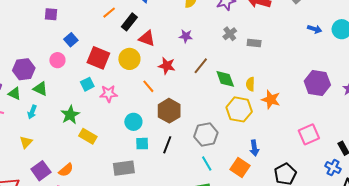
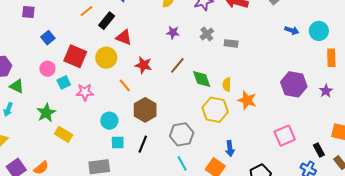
purple star: (186, 36) -> (173, 32), moved
pink circle: (57, 60) -> (47, 69), moved

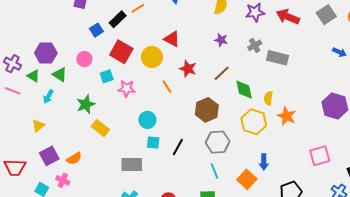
black rectangle: (107, 21) -> (118, 19), moved
gray rectangle: (231, 43) -> (278, 58), size x1.5
pink circle: (47, 69) -> (84, 59), moved
brown hexagon: (145, 110) -> (207, 110), moved

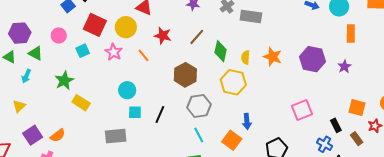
pink star: (127, 88) -> (114, 52), moved, turned 30
green diamond: (244, 90) -> (221, 51), turned 30
orange star: (287, 116) -> (273, 57), moved

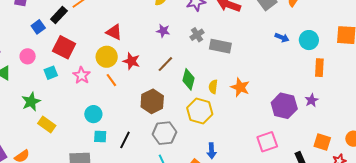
yellow circle: (126, 27) -> (107, 57), moved
purple hexagon: (313, 59) -> (284, 106), moved

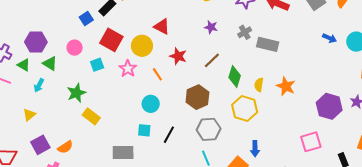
yellow circle: (107, 57) -> (142, 46), moved
cyan circle: (93, 114) -> (151, 104), moved

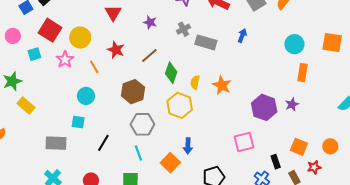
red triangle: (162, 27) -> (113, 13), moved, turned 30
blue arrow: (329, 38) -> (242, 36), moved, turned -96
black line: (169, 135) -> (103, 143), moved

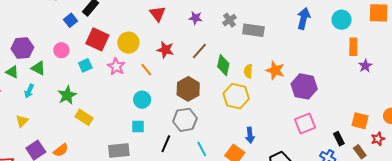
blue arrow: (242, 36) -> (304, 18), moved, size x1.5
purple star: (292, 104) -> (365, 66), moved
purple hexagon: (264, 107) -> (304, 86), moved
gray hexagon: (142, 124) -> (185, 120), moved

